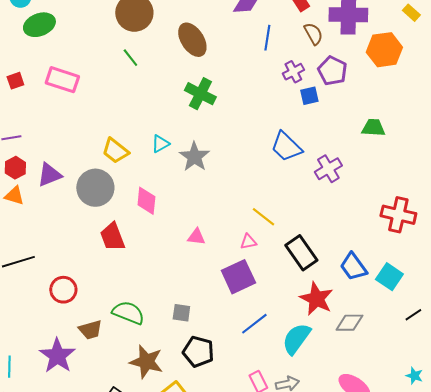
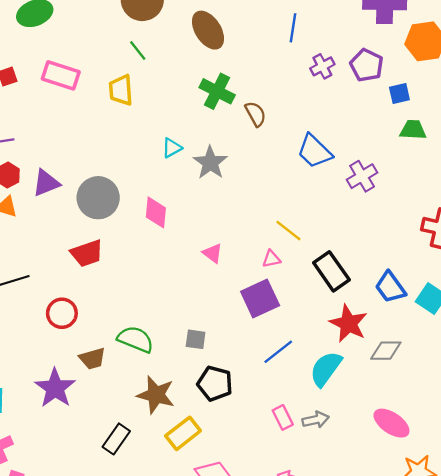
brown semicircle: (313, 34) -> (256, 114), moved
blue square: (309, 96) -> (399, 94), moved
yellow trapezoid: (115, 151) -> (121, 90), moved, turned 48
red trapezoid: (112, 237) -> (87, 253), moved, turned -88
pink triangle: (196, 237) -> (213, 253), turned 30

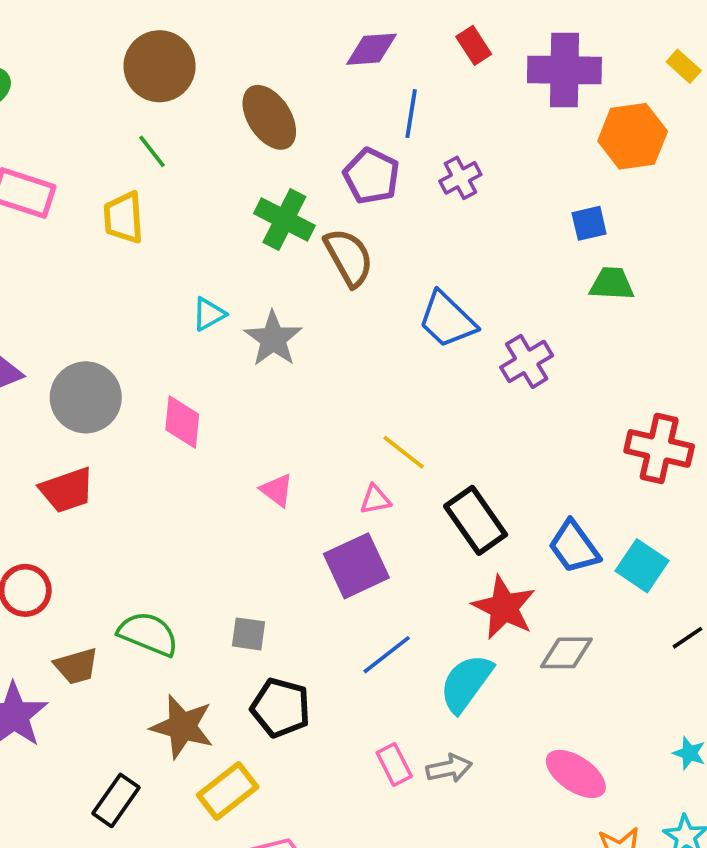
purple pentagon: (367, 65) -> (371, 176), moved
brown semicircle: (256, 114) -> (349, 257), size x1.4

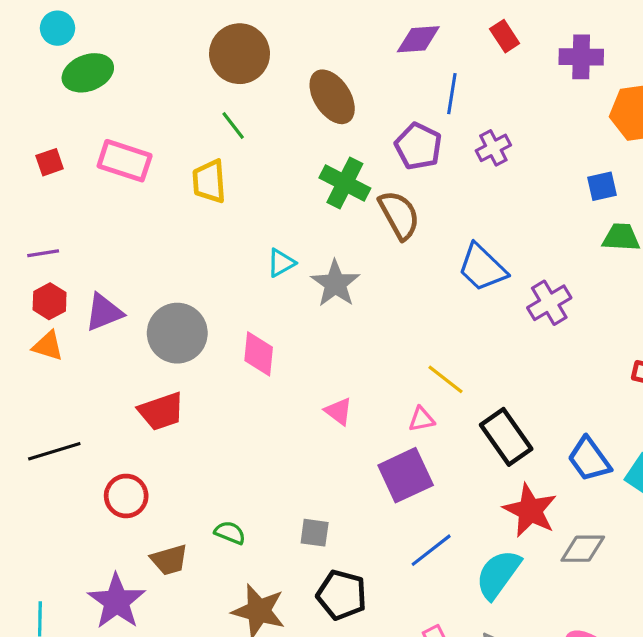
purple cross: (564, 70) -> (581, 57), size x0.7
green semicircle: (148, 634) -> (230, 533), size x0.6

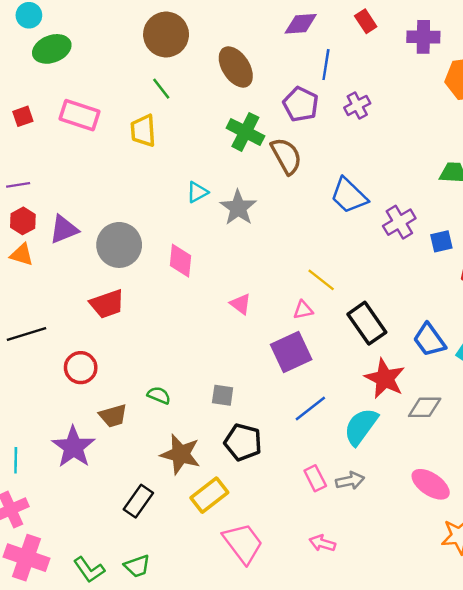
blue square: (602, 186) -> (441, 241), moved

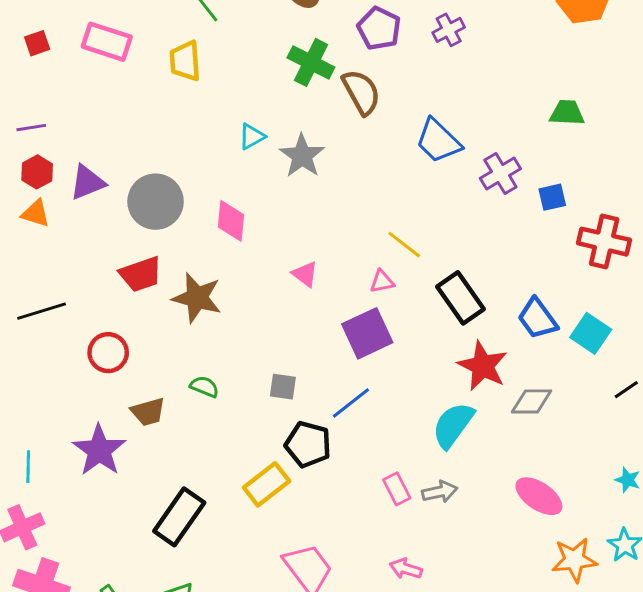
blue line: (310, 409) -> (351, 403), moved
brown star: (180, 454) -> (197, 298), moved
yellow rectangle: (209, 495) -> (267, 484), moved
black rectangle: (138, 501) -> (179, 517), size x1.4

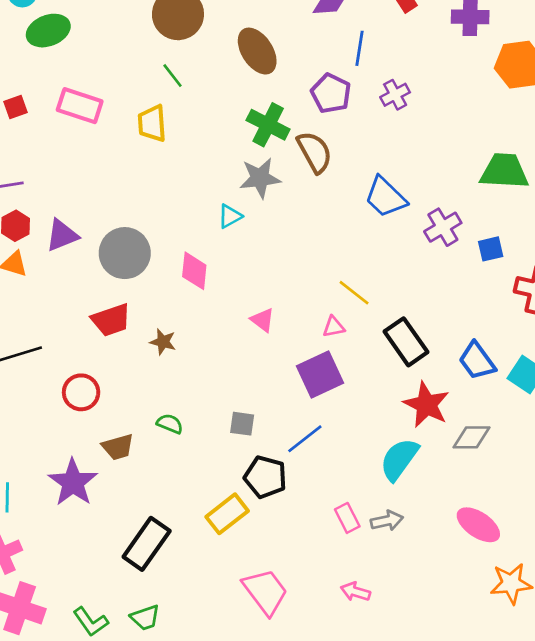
green trapezoid: (567, 113) -> (504, 171), size x1.5
cyan triangle: (252, 136) -> (230, 216), moved
gray star: (302, 156) -> (260, 178), moved, turned 30
brown star: (197, 298) -> (163, 342), size x0.6

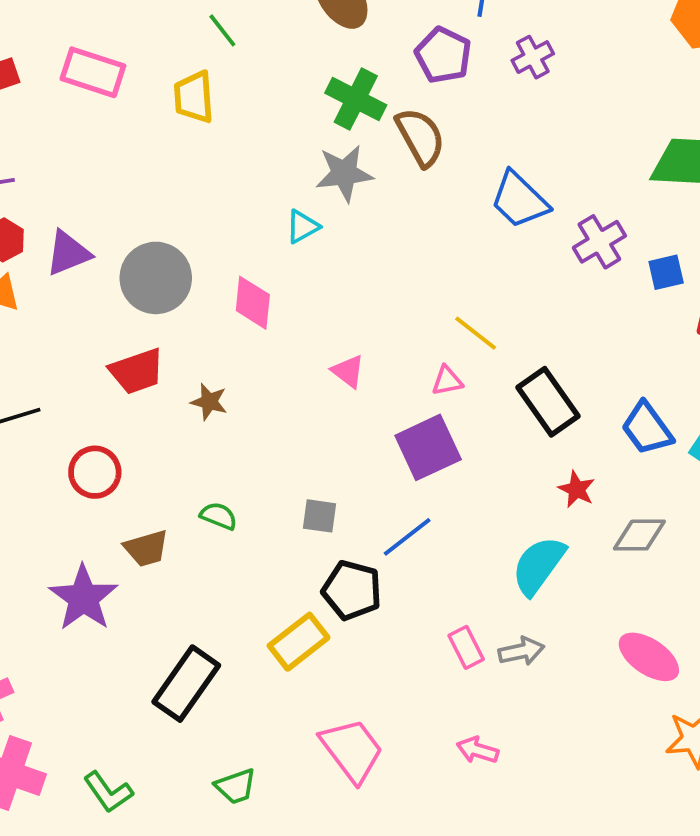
red star: (426, 405) -> (577, 489), size x0.6
green trapezoid: (145, 618) -> (236, 786), moved

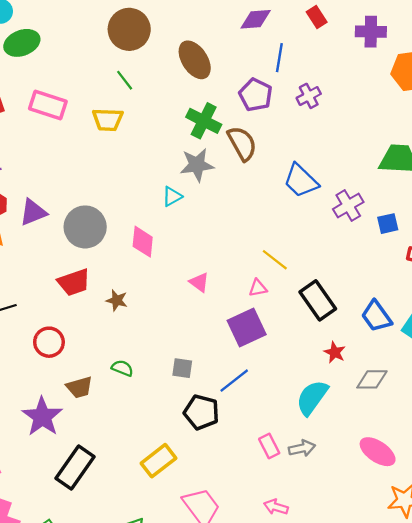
yellow trapezoid: (194, 97) -> (108, 120), turned -84
yellow rectangle: (299, 642) -> (159, 461), moved
black rectangle: (186, 684) -> (75, 467), moved

